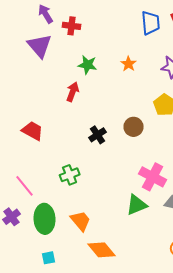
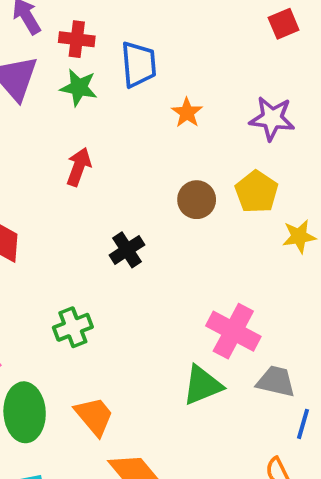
blue trapezoid: (151, 23) -> (139, 64), moved
green star: (88, 65) -> (79, 88), moved
brown circle: (134, 127) -> (197, 200), moved

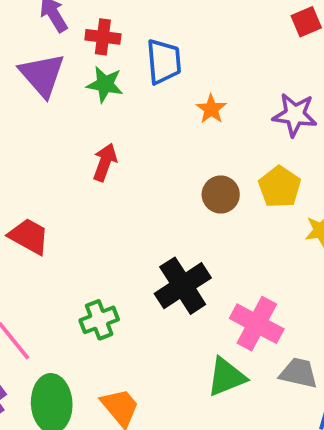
black cross: (127, 250) -> (183, 286), moved, size x1.6

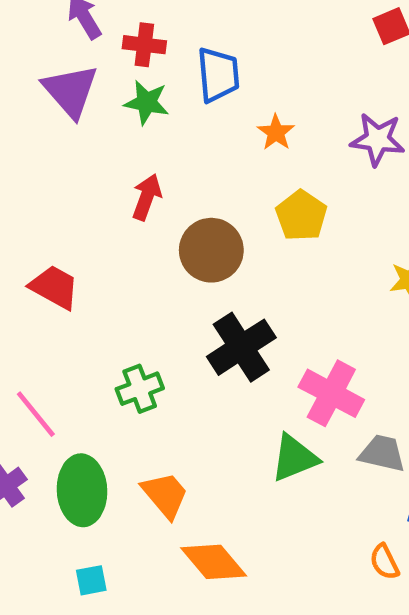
yellow pentagon: (280, 187) -> (301, 216), moved
brown circle: (221, 195) -> (211, 250), moved, size x1.4

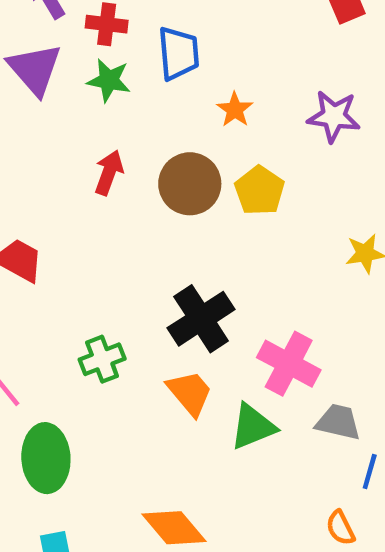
brown circle: (211, 250) -> (190, 184), moved
orange trapezoid: (165, 495) -> (190, 393), moved

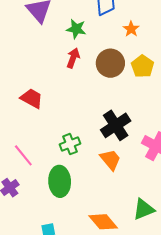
green star: (109, 80) -> (76, 29), moved
green triangle: (253, 427) -> (144, 209), moved
green ellipse: (46, 458) -> (60, 181), moved

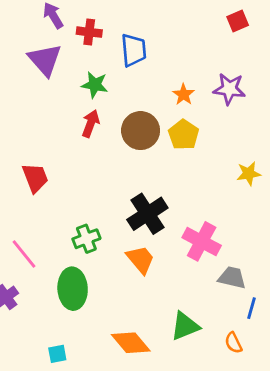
orange star: (131, 29) -> (184, 94), moved
red trapezoid: (32, 98) -> (35, 178), turned 40

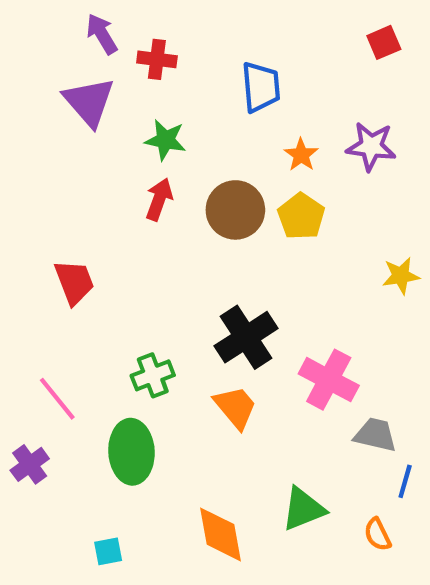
blue trapezoid: (134, 50) -> (261, 87), moved
orange diamond: (131, 343) -> (221, 534), turned 30

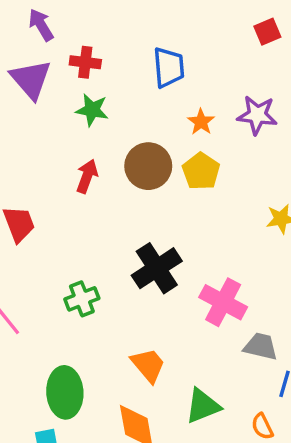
red cross: (157, 59) -> (85, 62), moved
red arrow: (159, 199) -> (87, 176), moved
orange trapezoid: (235, 407) -> (148, 365), moved
green ellipse: (131, 452) -> (65, 392), moved

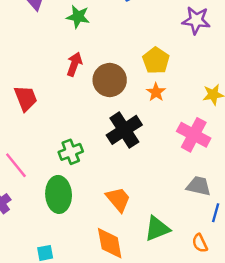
orange star: (201, 122) -> (156, 92), moved
brown circle: (148, 166) -> (110, 80), moved
pink cross: (223, 302) -> (194, 135), moved
green ellipse: (65, 392) -> (59, 194), moved

